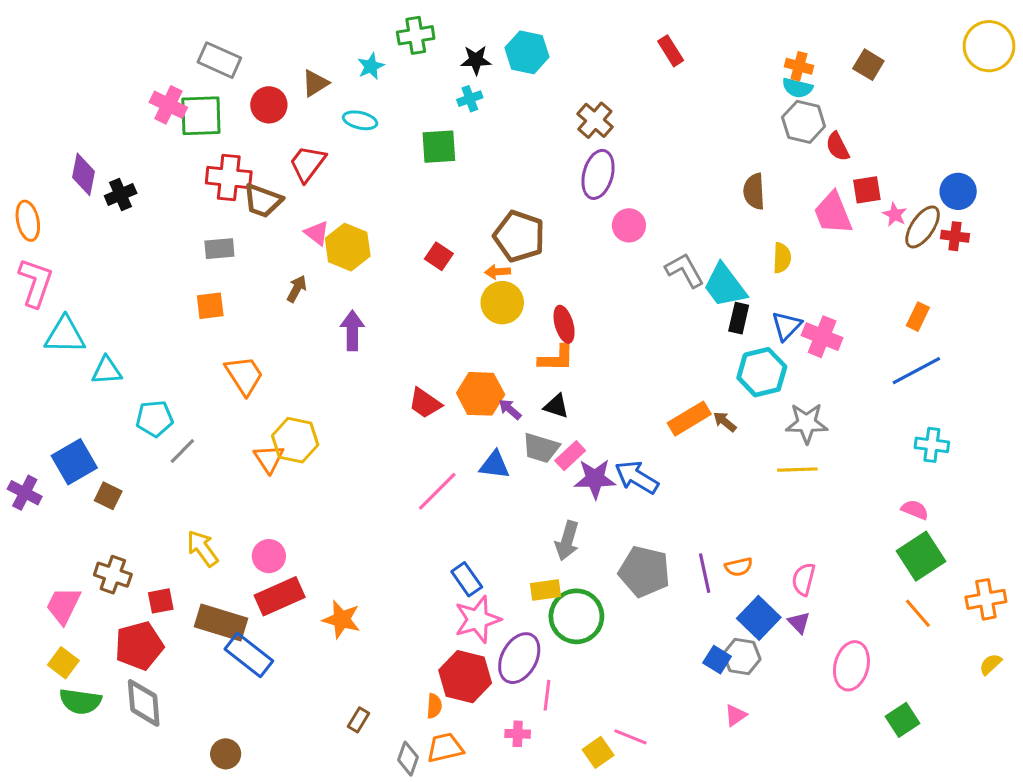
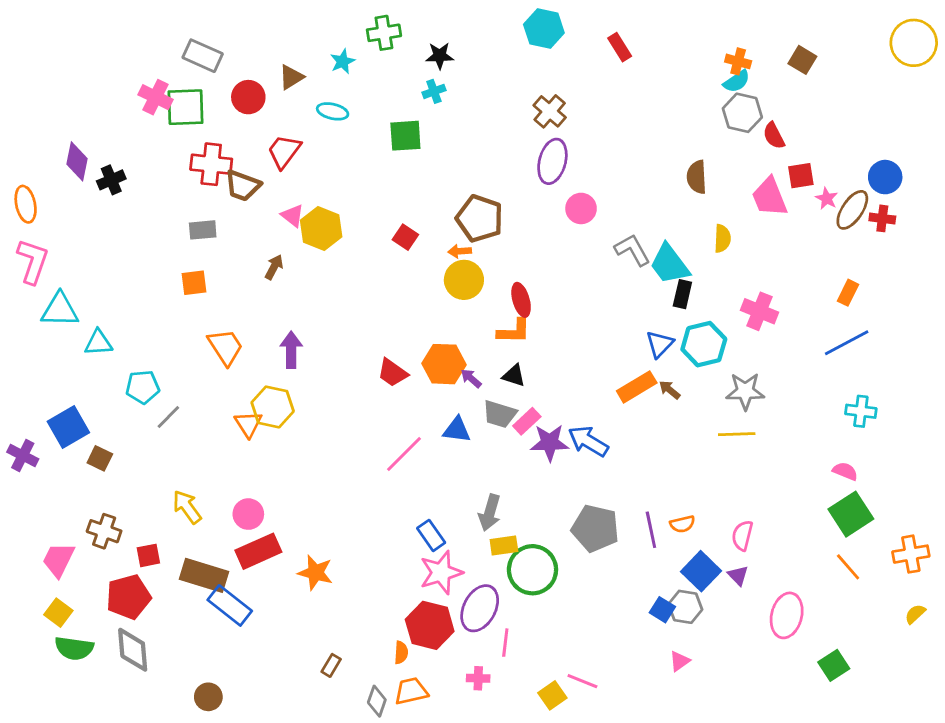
cyan hexagon: (527, 52) -> (544, 29), moved
cyan semicircle: (797, 88) -> (737, 81), turned -48
blue triangle: (787, 326) -> (660, 344), moved
purple arrow: (352, 330) -> (291, 350), moved
gray arrow: (567, 541) -> (490, 513), moved

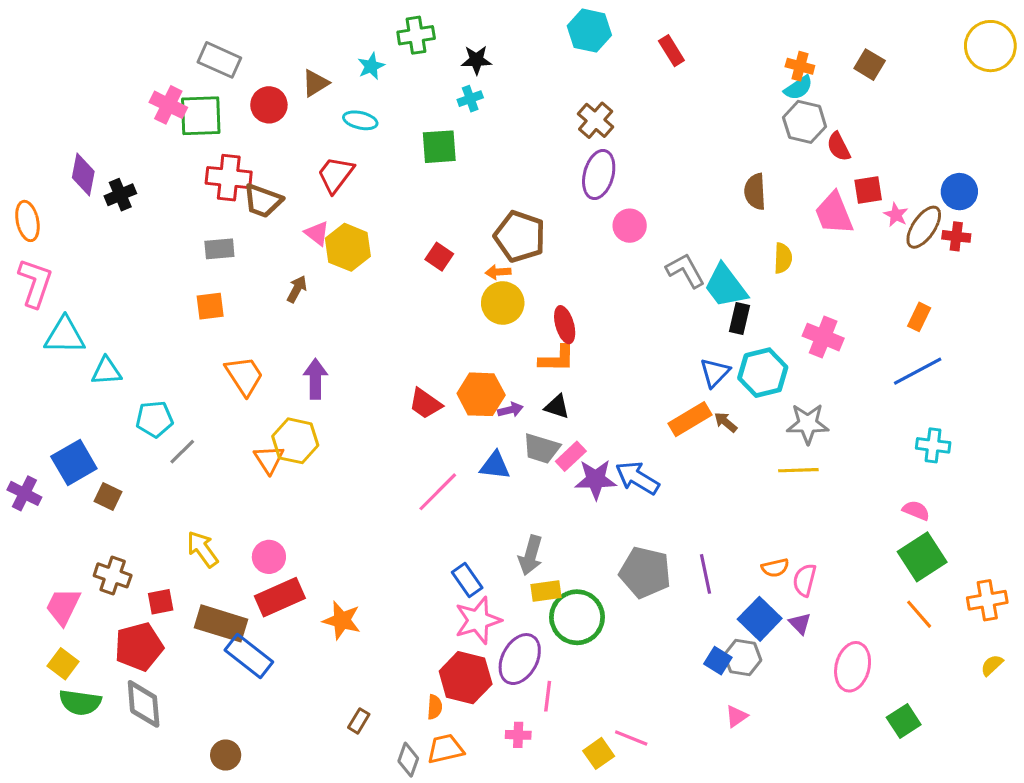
red trapezoid: (284, 151) -> (336, 175), moved
purple arrow: (471, 378) -> (510, 410), turned 125
orange semicircle: (682, 524) -> (775, 568), moved

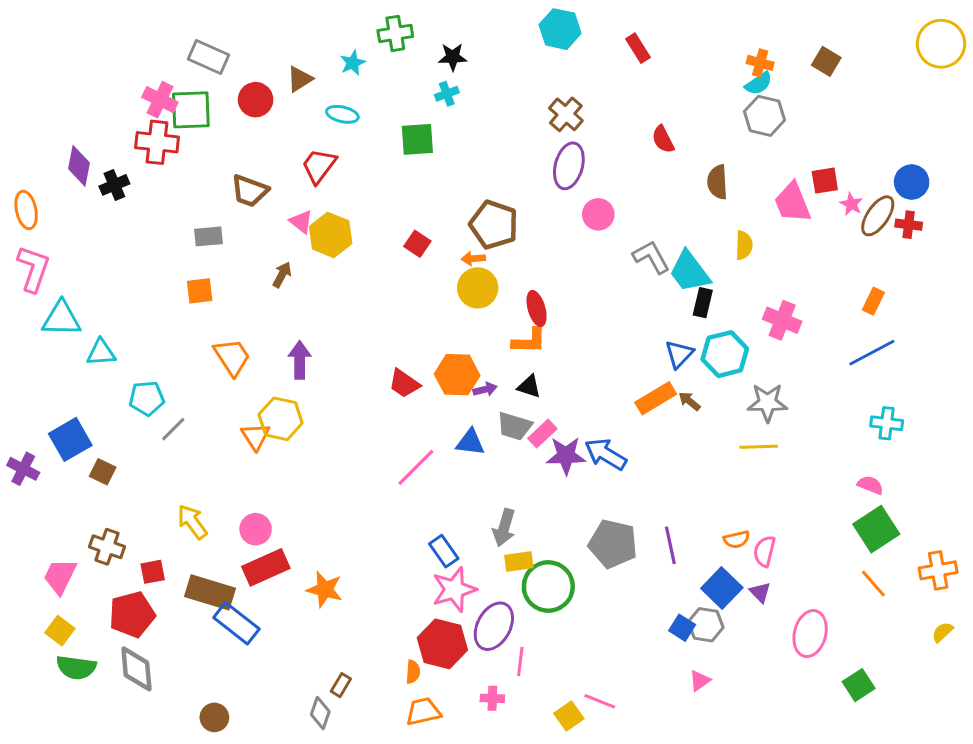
red semicircle: (839, 147) -> (663, 139), moved
red cross: (229, 178) -> (157, 142), moved
gray diamond: (408, 760) -> (320, 713), moved

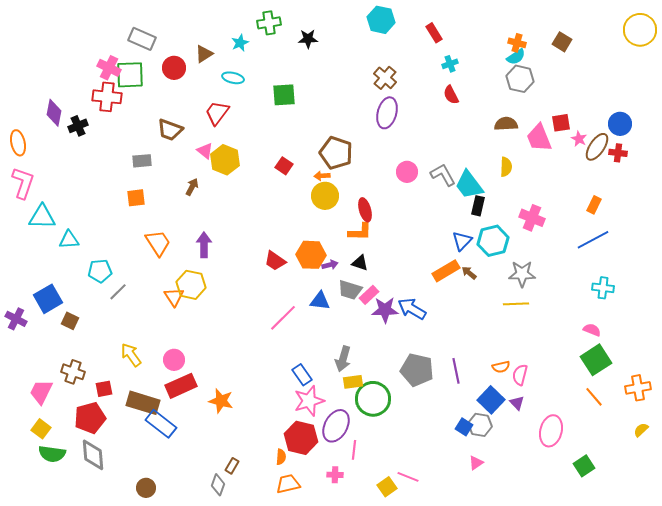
cyan cross: (447, 94) -> (450, 64), moved
brown semicircle: (717, 182) -> (506, 124), moved, turned 90
pink circle: (598, 214) -> (407, 172), moved

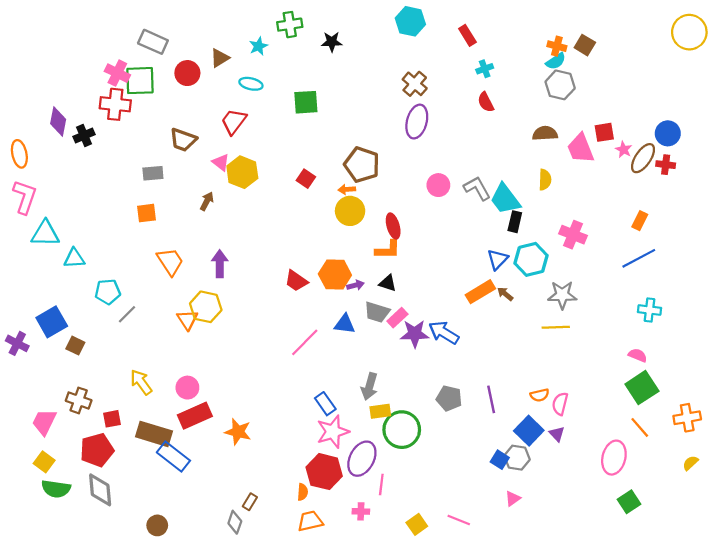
brown square: (562, 42) -> (585, 45), moved
gray pentagon: (417, 370) -> (449, 398), size x0.7
pink ellipse: (551, 431) -> (614, 458), moved
pink line: (408, 477) -> (459, 520), moved

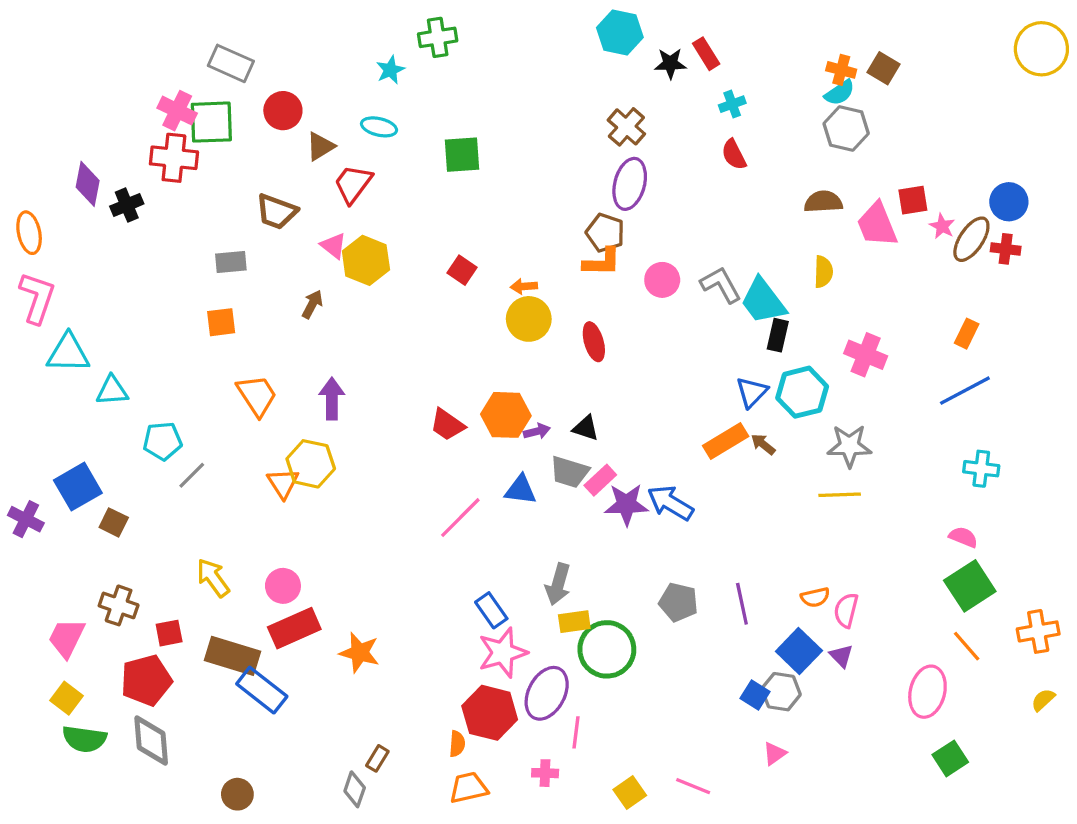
black star: (332, 42) -> (670, 63), moved
brown triangle: (220, 58) -> (320, 146), moved
brown pentagon: (362, 165) -> (605, 233), moved, size x0.7
orange L-shape: (388, 250) -> (602, 262), moved

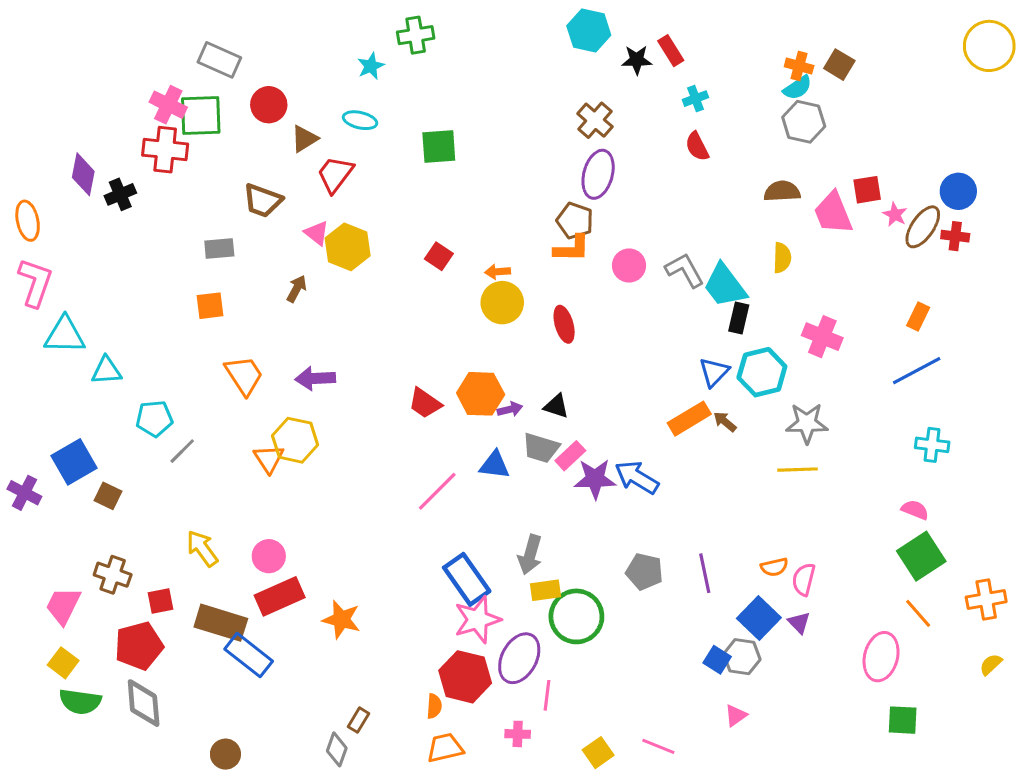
purple arrow: (332, 399) -> (315, 378), turned -93
blue rectangle: (491, 610) -> (467, 579), size x1.5
green square: (950, 758) -> (903, 720), turned 36

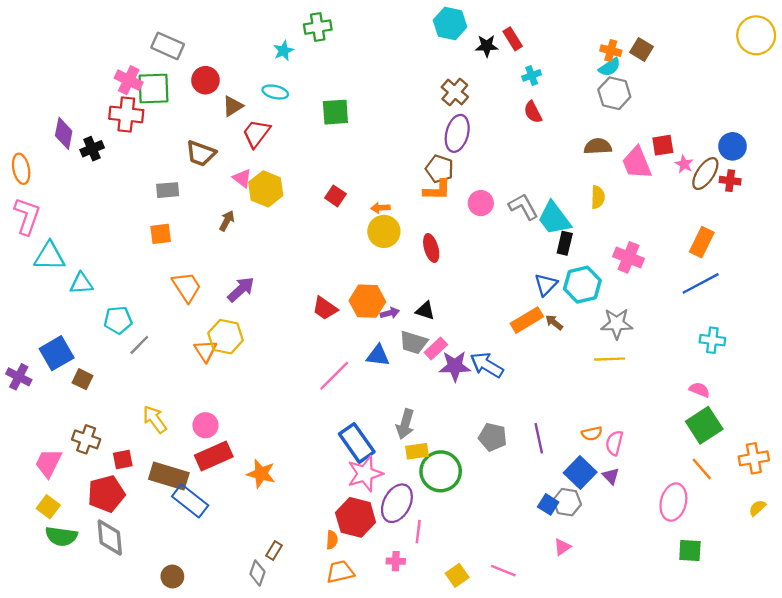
orange rectangle: (918, 317) -> (702, 242), size x1.4
purple arrow: (315, 378) -> (241, 289), turned 140

